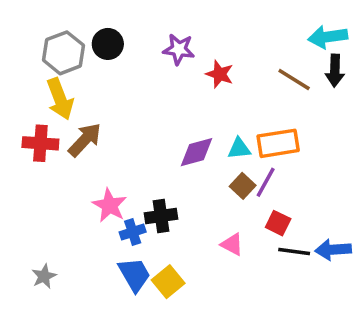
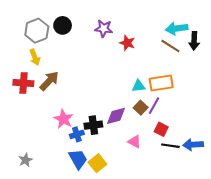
cyan arrow: (328, 37) -> (177, 29), moved
yellow arrow: (60, 99) -> (35, 57), size x0.7
purple diamond: (197, 152) -> (116, 116), moved

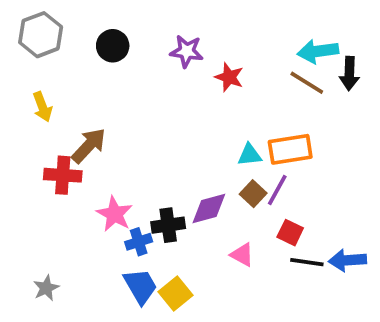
gray hexagon: (37, 31) -> (41, 35), moved
yellow arrow: (35, 57) -> (42, 107), moved
red cross: (23, 83) -> (63, 175), moved

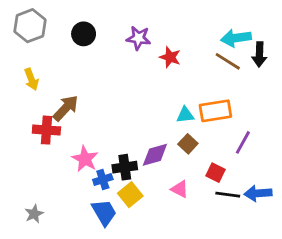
purple line: (277, 190) -> (243, 142), moved
yellow square: (176, 294) -> (130, 195), moved

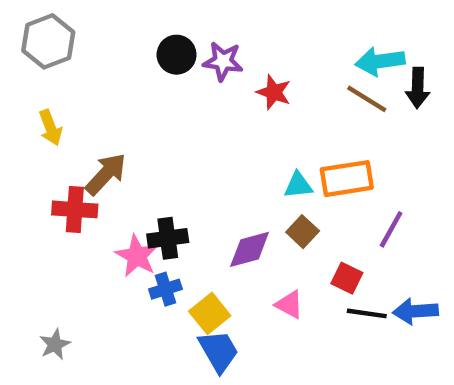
black circle: (84, 34) -> (177, 55), moved
black cross: (125, 167) -> (168, 238), moved
blue trapezoid: (104, 212) -> (219, 351), moved

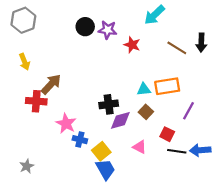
cyan arrow: (380, 61) -> (154, 15), moved, turned -35
black cross: (168, 238) -> (109, 104), moved
blue cross: (165, 289) -> (80, 140), turned 32

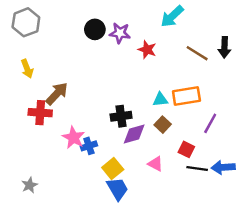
blue cross: (80, 140) -> (89, 146), moved, turned -32

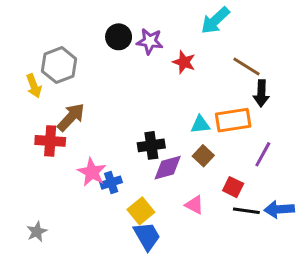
gray hexagon: (26, 22) -> (59, 65), moved
black arrow: (224, 47) -> (261, 93), moved

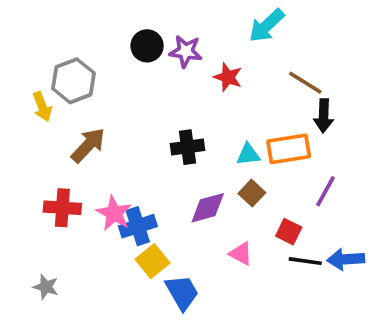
red cross: (50, 141) -> (62, 208), moved
black cross: (151, 145) -> (187, 147), moved
blue cross: (111, 183) -> (138, 226), size x1.4
yellow square: (141, 211) -> (153, 261), moved
gray star: (37, 232) -> (46, 287), turned -30

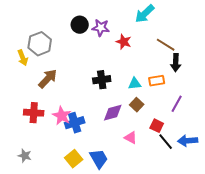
orange rectangle: (289, 149) -> (157, 81), size x0.7
yellow square: (153, 261) -> (74, 159), moved
black line: (305, 261) -> (166, 142), turned 42

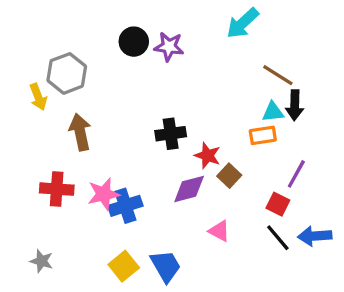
red star: (124, 42) -> (207, 156), moved
brown arrow: (48, 79) -> (80, 132), turned -55
cyan triangle: (135, 84) -> (273, 112), moved
pink star: (62, 116) -> (104, 194), turned 30
red square: (157, 126) -> (278, 204), moved

